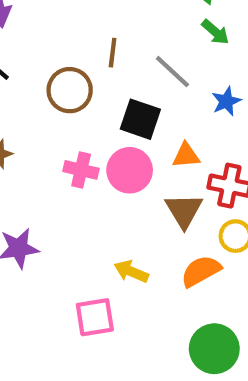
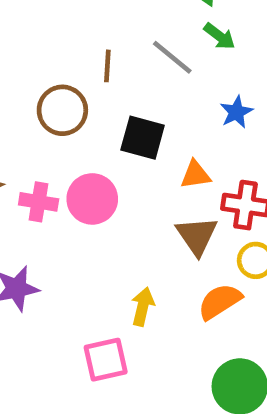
gray line: (172, 72) -> (172, 57), moved
pink cross: (81, 170) -> (39, 202), moved
pink circle: (130, 170) -> (92, 199), moved
yellow arrow: (131, 272) -> (143, 307), turned 84

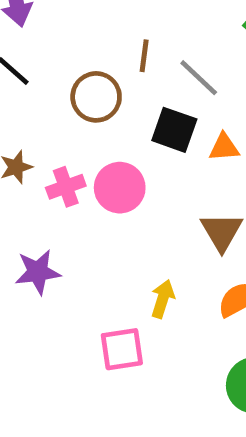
gray line: (172, 57) -> (199, 78), moved
orange triangle: (196, 175) -> (224, 147), moved
pink cross: (39, 202) -> (66, 187), turned -33

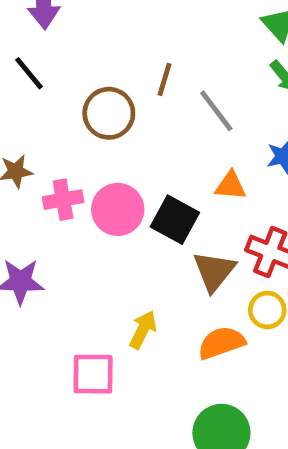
black square: (174, 130) -> (175, 220), moved

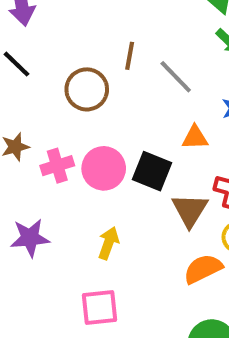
yellow arrow: (143, 330) -> (109, 243), moved

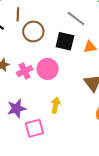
brown line: (130, 56) -> (18, 14), moved
black square: (152, 171) -> (65, 41), moved
pink square: (99, 308) -> (34, 128), moved

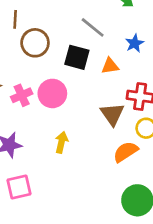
pink square: (34, 128) -> (19, 187), moved

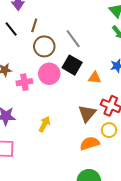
gray line: (93, 27) -> (73, 39), moved
pink circle: (52, 93) -> (49, 74), moved

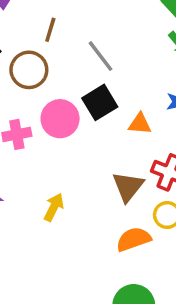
brown line: (34, 25) -> (50, 30), moved
brown circle: (44, 46) -> (29, 70), moved
black square: (72, 65) -> (100, 102), turned 30

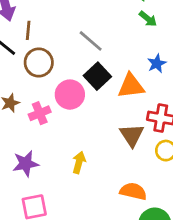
brown line: (50, 30) -> (28, 30), moved
orange triangle: (140, 124) -> (131, 86), size x1.5
orange semicircle: (134, 239) -> (133, 191), moved, turned 44

